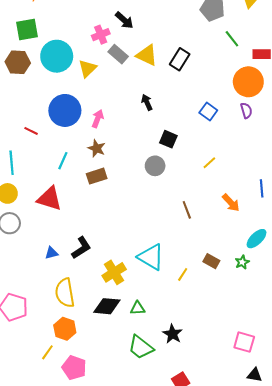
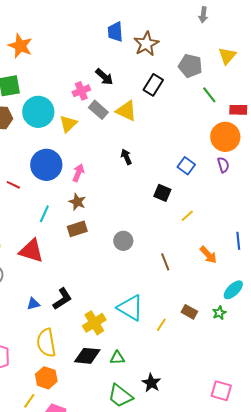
black rectangle: (180, 59) -> (153, 85), moved
black square: (168, 139) -> (162, 193), moved
gray circle: (155, 166) -> (123, 241), moved

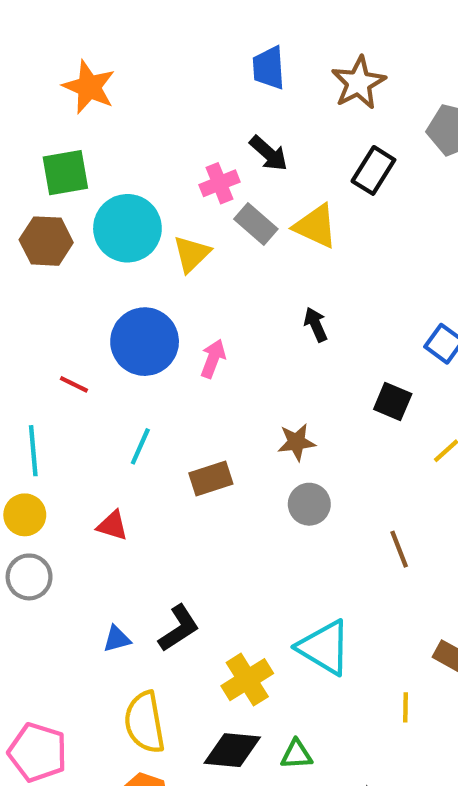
blue trapezoid: (115, 32) -> (269, 68), moved
brown star: (77, 202) -> (296, 442), moved, turned -30
red triangle: (31, 251) -> (112, 526), size x0.6
yellow line: (161, 325) -> (406, 707), moved, turned -32

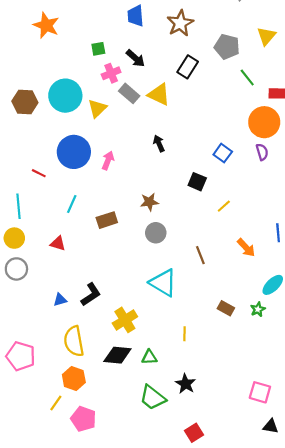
green square: (65, 173) -> (98, 49), moved, size x0.6
cyan triangle: (324, 647) -> (163, 283), moved
yellow line: (406, 707) -> (184, 334), moved

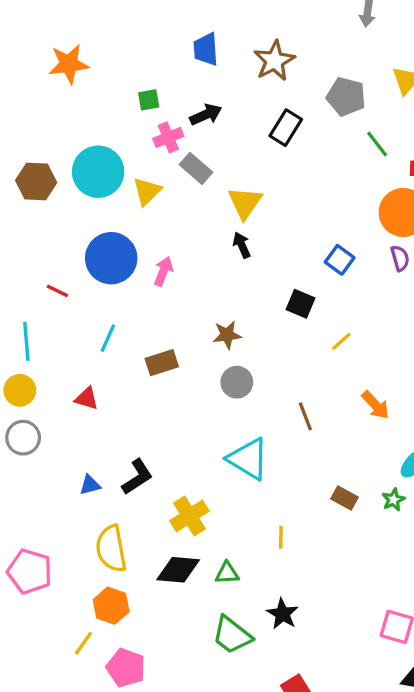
orange star: (46, 25) -> (69, 64), turned -30
black arrow: (136, 58) -> (206, 115), turned -66
yellow triangle: (159, 95) -> (245, 203), moved, turned 40

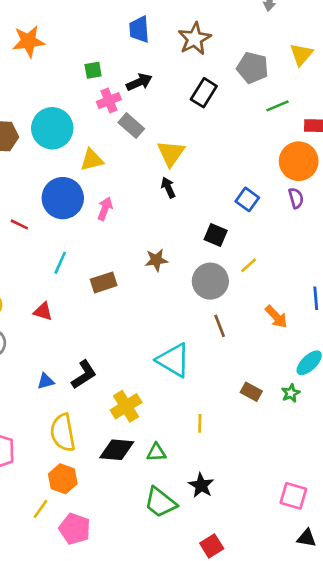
green line: (377, 144) -> (278, 106), turned -75
yellow triangle: (147, 191) -> (92, 160), moved, turned 30
gray circle: (237, 382) -> (210, 281), moved, size x1.4

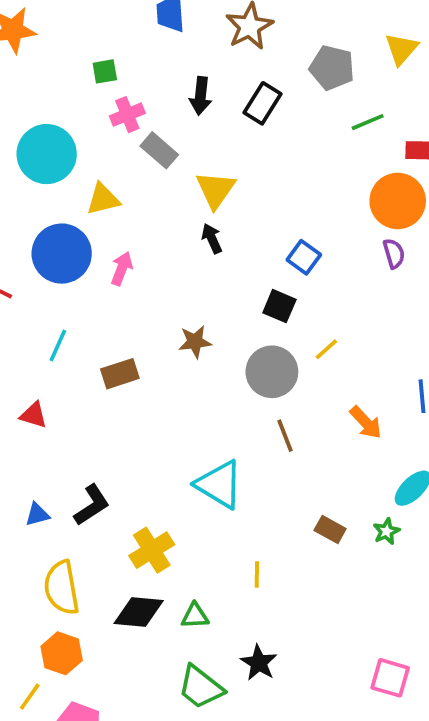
black arrow: (139, 82) -> (201, 96), moved, turned 120
blue square: (247, 199) -> (304, 257), moved

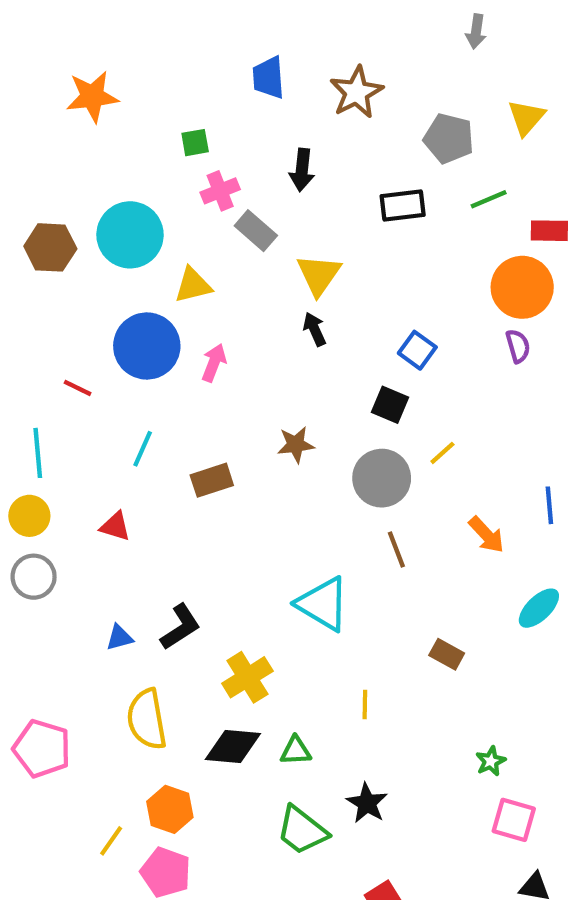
black rectangle: (263, 103) -> (403, 206), moved, turned 51
green star: (386, 531) -> (491, 761), moved
orange hexagon: (62, 653) -> (170, 809), moved

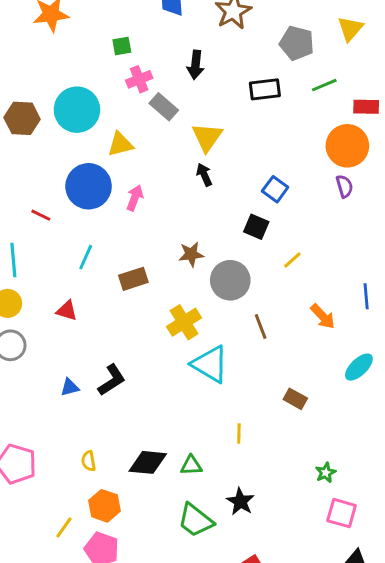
gray circle: (382, 478) -> (230, 280), moved
yellow cross: (247, 677) -> (184, 322), moved
yellow semicircle: (147, 719) -> (89, 461), moved, size x0.5

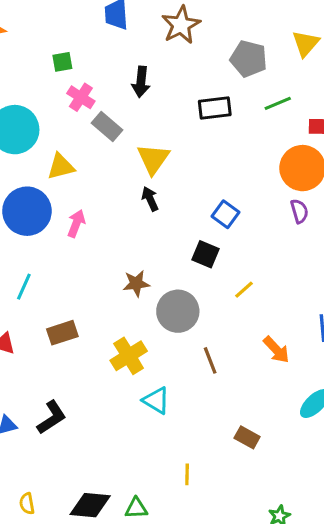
pink cross: (139, 79) -> (81, 97), turned -35
brown rectangle: (133, 279) -> (62, 333), moved
cyan triangle: (210, 364) -> (156, 400), size x0.7

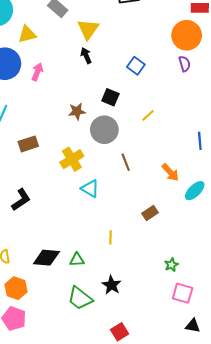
black square: (206, 254) -> (110, 97), moved
orange arrow: (276, 350) -> (170, 172), moved
brown rectangle: (247, 437) -> (150, 213), turned -63

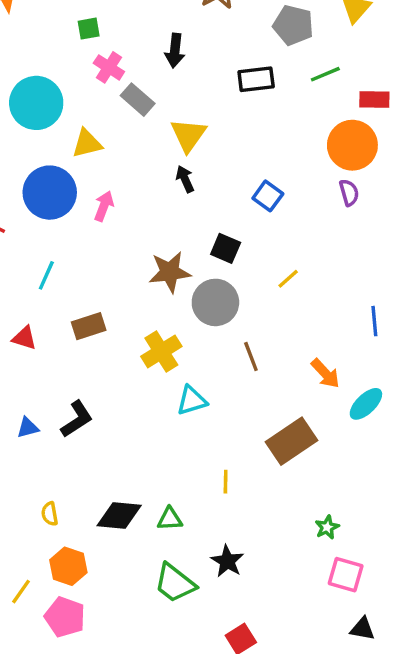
brown star: (77, 111) -> (170, 272), size x1.4
cyan triangle: (90, 189) -> (192, 401), turned -48
brown rectangle: (150, 213) -> (292, 441), size x1.8

